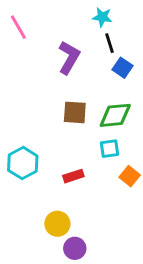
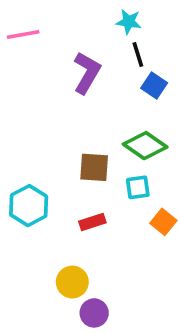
pink line: (18, 27) -> (23, 35), turned -70
brown square: (75, 112) -> (94, 167), moved
green diamond: (115, 115) -> (145, 146), turned 40

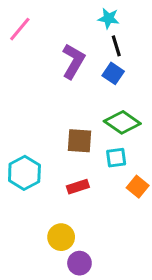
pink line: (23, 35) -> (20, 29), turned -40
blue square: (154, 85) -> (113, 73), moved

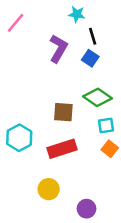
cyan star: (109, 18) -> (77, 14), moved
cyan square: (116, 158) -> (106, 126), moved
red rectangle: (78, 187) -> (62, 149), size x1.6
purple circle: (79, 263) -> (87, 209), moved

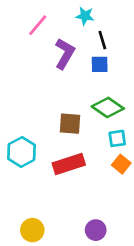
pink line: (16, 23) -> (38, 25), moved
blue square: (90, 58) -> (100, 64), turned -35
yellow circle: (49, 189) -> (32, 230), moved

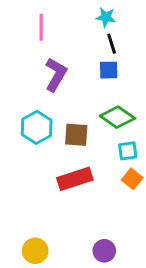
cyan star: (85, 16) -> (106, 17), moved
pink line: (38, 25) -> (41, 27), turned -40
purple L-shape: (65, 54) -> (56, 74), moved
cyan hexagon: (22, 152) -> (37, 127), moved

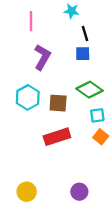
cyan star: (106, 17) -> (72, 11), moved

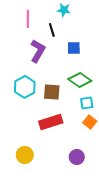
black line: (85, 33) -> (52, 30), moved
yellow circle: (27, 192) -> (25, 155), moved
purple circle: (79, 192) -> (77, 157), moved

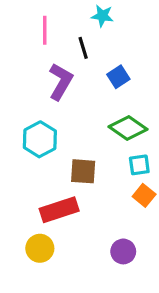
blue square: (74, 48) -> (118, 77), turned -32
brown square: (52, 92) -> (83, 171), moved
red rectangle: (51, 122) -> (59, 210), moved

